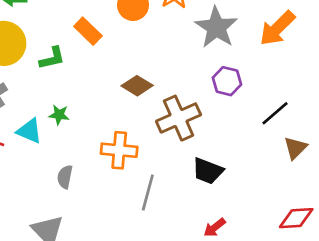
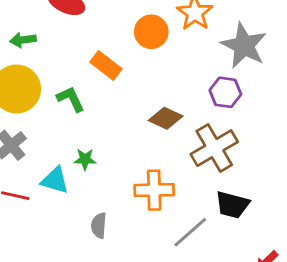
green L-shape: (52, 58) -> (71, 99), turned -96
purple hexagon: (227, 81) -> (225, 92), moved
black trapezoid: (208, 171) -> (232, 205), moved
gray line: (148, 192) -> (190, 232), turned 40

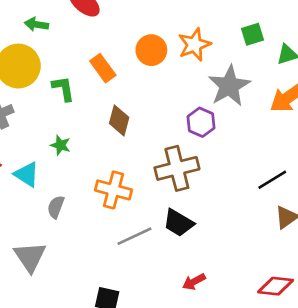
brown diamond: (166, 118) -> (119, 120), moved, turned 64
cyan triangle: (55, 180) -> (27, 174), moved

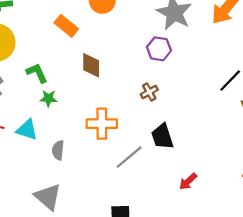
green L-shape: (63, 89) -> (37, 73), moved
brown cross: (177, 168) -> (149, 92), size x0.5
black trapezoid: (178, 223) -> (162, 136), turned 56

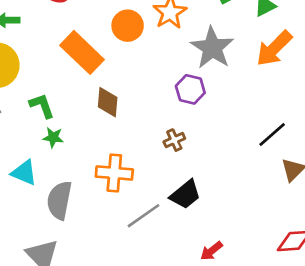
orange rectangle: (66, 26) -> (82, 52), size x1.5
black trapezoid: (162, 136) -> (185, 195), turned -116
gray semicircle: (58, 150) -> (59, 200), size x1.6

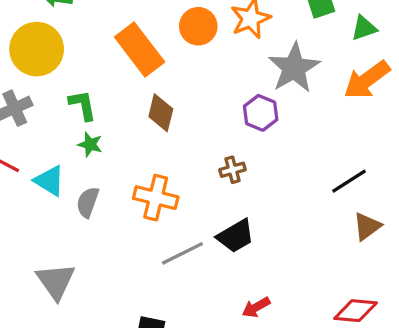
gray semicircle: (59, 200) -> (88, 202), moved, size x0.7

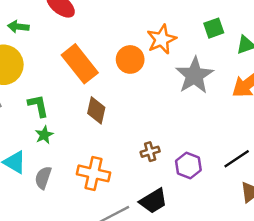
orange circle: (198, 26) -> (130, 59), moved
purple hexagon: (261, 113) -> (188, 166), moved
green star: (90, 144) -> (44, 135), turned 30

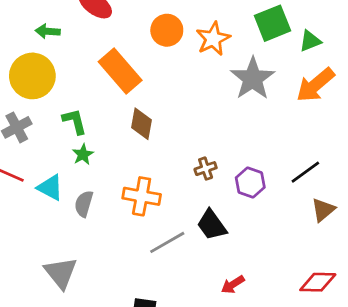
green square: (214, 28) -> (273, 23), size x1.5
orange circle: (130, 59) -> (167, 30), moved
black trapezoid: (153, 201) -> (212, 225), turned 88

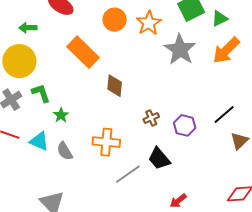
green L-shape: (75, 121) -> (41, 93), moved
brown diamond: (141, 124) -> (115, 86), moved
gray semicircle: (84, 204) -> (65, 151), turned -42

